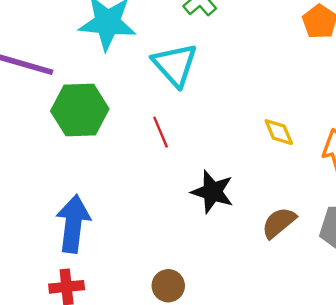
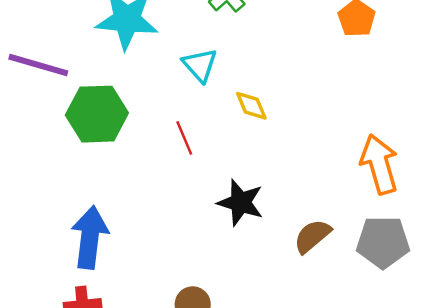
cyan triangle: (175, 65) -> (200, 65), size x0.7
yellow diamond: (279, 132) -> (251, 106), moved

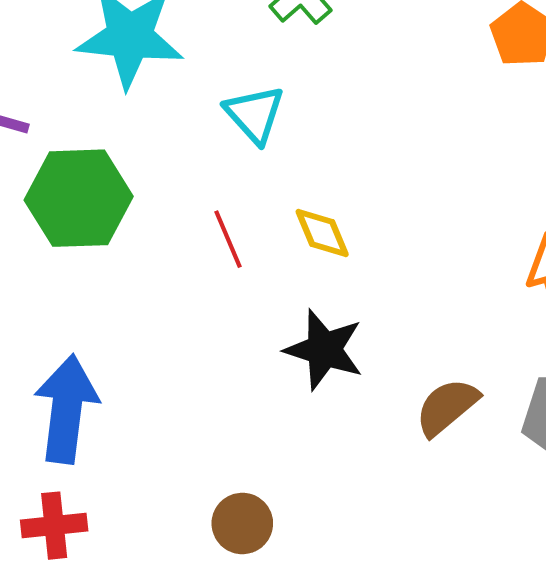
yellow diamond: (251, 106) -> (322, 233), moved

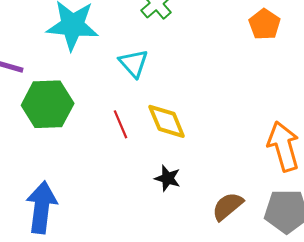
yellow diamond: (322, 233) -> (167, 121), size x1.4
black star: (324, 350) -> (168, 178), size x0.7

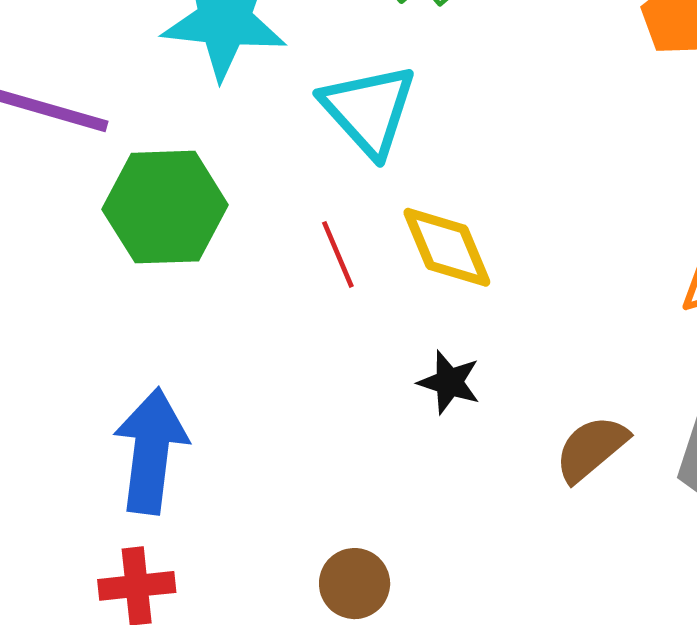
cyan triangle: (134, 63) -> (369, 110), size x1.4

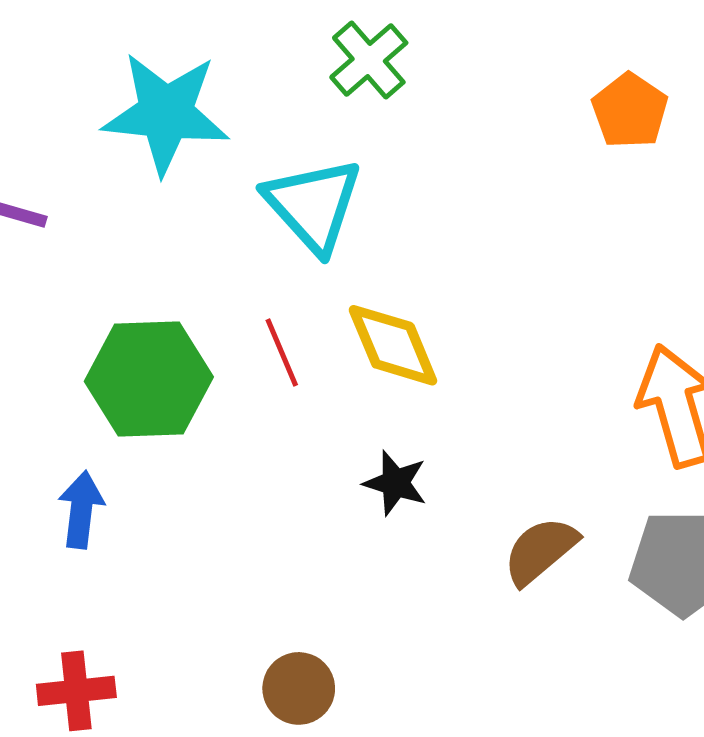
green hexagon: (165, 207) -> (149, 379), moved
blue arrow: (151, 451) -> (81, 510), moved, size x0.6

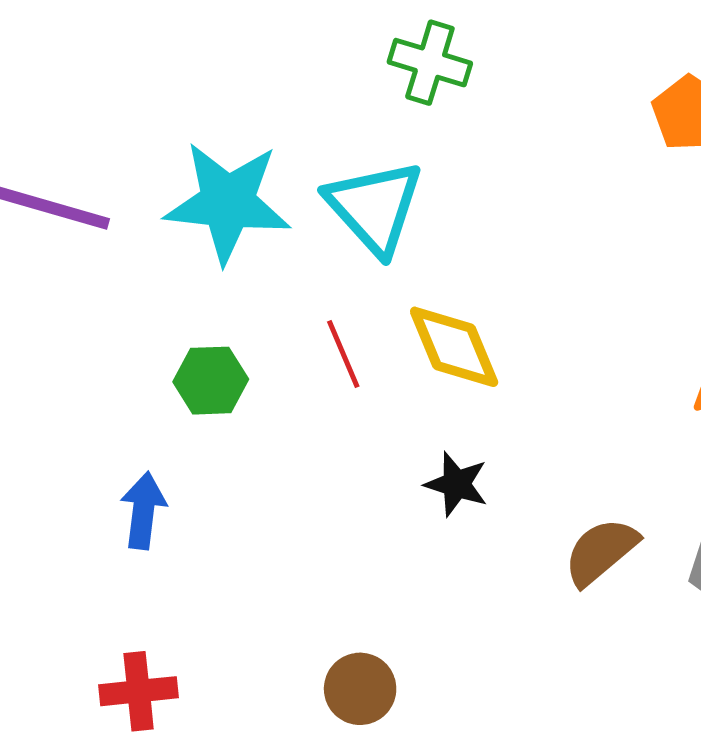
green cross: (369, 60) -> (430, 63), turned -32
cyan star: (166, 113) -> (228, 202), moved
green hexagon: (149, 379) -> (211, 381), size x0.6

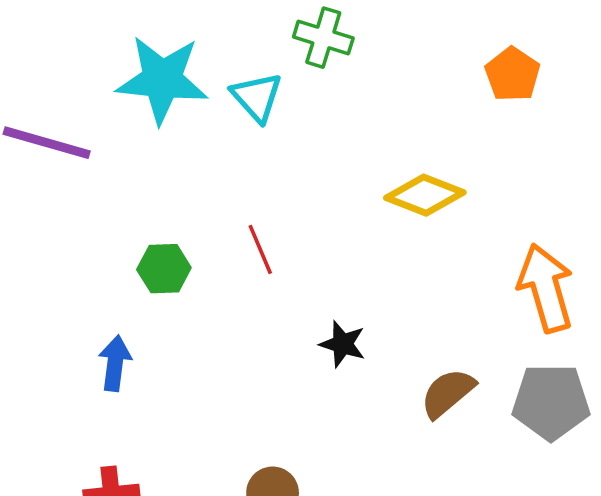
cyan star: (228, 202) -> (162, 80), moved
cyan triangle: (375, 207) -> (257, 97), moved, size x0.7
yellow diamond: (454, 347) -> (425, 195), moved, turned -46

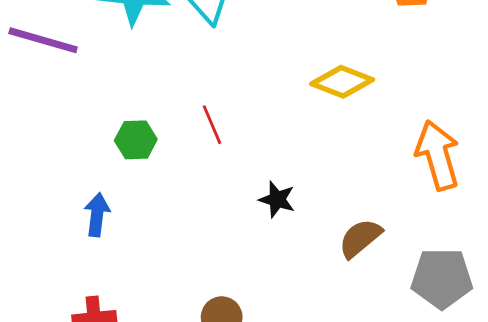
gray pentagon: (551, 402) -> (442, 278), moved

